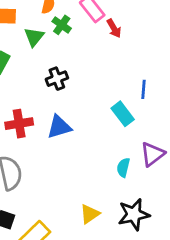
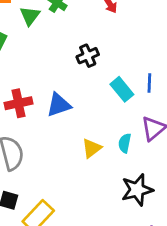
black cross: (57, 79) -> (88, 56), moved
blue line: (144, 89) -> (149, 83), moved
yellow triangle: (90, 214) -> (92, 148), moved

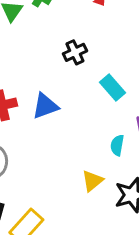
yellow triangle: (92, 148) -> (92, 181), moved

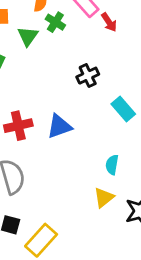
cyan semicircle: (117, 145) -> (112, 165), moved

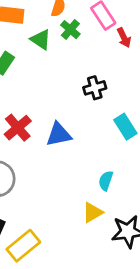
green triangle: (28, 36) -> (41, 40), turned -40
red cross: (18, 126) -> (18, 128), turned -36

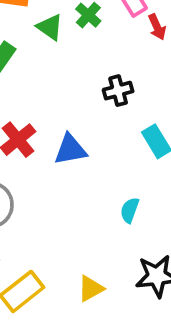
yellow triangle: (93, 212) -> (91, 289), moved

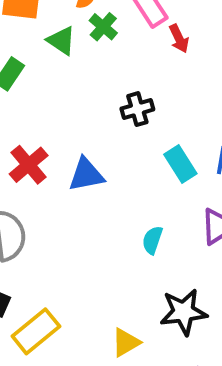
yellow triangle: (91, 289) -> (126, 342), moved

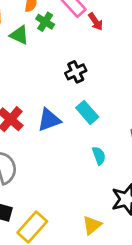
cyan rectangle: (180, 164) -> (87, 112), moved
cyan semicircle: (152, 240) -> (99, 156), turned 150

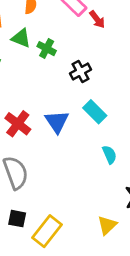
green cross: (45, 22) -> (47, 49), moved
blue triangle: (49, 120) -> (57, 122), turned -40

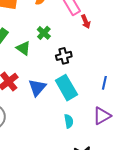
green triangle: (21, 38) -> (23, 48), moved
cyan rectangle: (95, 112) -> (66, 88), size x1.4

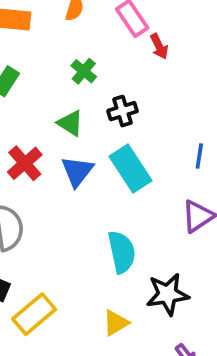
green triangle: (23, 48) -> (70, 123), moved
cyan semicircle: (69, 121) -> (122, 252), moved, size x1.6

